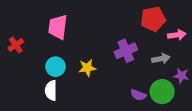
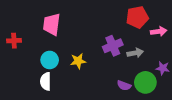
red cross: (16, 45) -> (14, 41), turned 32
gray arrow: (161, 59) -> (135, 53), moved

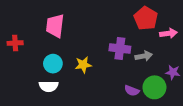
red pentagon: (137, 17) -> (146, 18), turned -30
purple cross: (113, 46) -> (120, 48), turned 30
white semicircle: (46, 81) -> (49, 86), turned -90

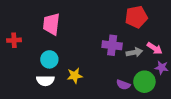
red pentagon: (146, 18) -> (136, 17), turned 30
pink arrow: (169, 33) -> (155, 48), moved, turned 42
yellow star: (83, 65) -> (75, 76), moved

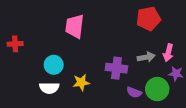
pink trapezoid: (51, 24) -> (75, 26), moved
purple cross: (112, 45) -> (116, 68), moved
pink arrow: (155, 48) -> (168, 53), turned 70

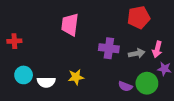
cyan circle: (54, 65) -> (24, 75), moved
purple cross: (116, 68) -> (109, 48), moved

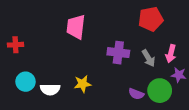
gray arrow: (137, 53) -> (148, 58), turned 70

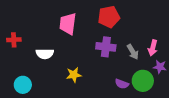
red pentagon: (151, 19) -> (109, 17), moved
cyan circle: (26, 82) -> (23, 85), moved
white semicircle: (50, 89) -> (45, 54), moved

